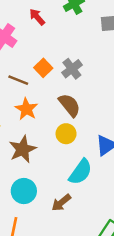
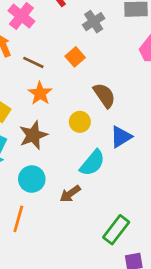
orange square: (43, 68) -> (75, 57), moved
gray cross: (72, 69) -> (94, 22), moved
brown semicircle: (70, 105) -> (104, 95), moved

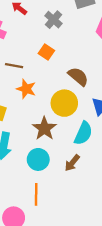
yellow circle: (80, 122) -> (64, 103), size x1.5
brown star: (33, 135) -> (44, 128), moved

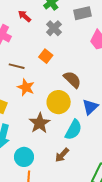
cyan circle: (38, 159) -> (24, 157), moved

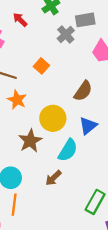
gray cross: (54, 28) -> (66, 34), moved
brown semicircle: (72, 80) -> (83, 91), moved, turned 78

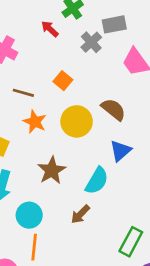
red arrow: (20, 20) -> (50, 29), moved
brown semicircle: (83, 91) -> (113, 109), turned -85
yellow circle: (53, 118) -> (77, 121), moved

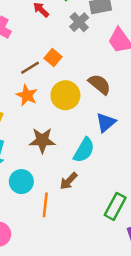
brown line: (23, 93) -> (30, 68), moved, turned -48
brown star: (52, 170) -> (42, 140), turned 30
orange line: (34, 247) -> (45, 205), moved

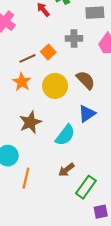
gray cross: (79, 22) -> (74, 38), moved, turned 35
brown star: (42, 140) -> (30, 122), turned -30
brown arrow: (69, 181) -> (66, 170), moved

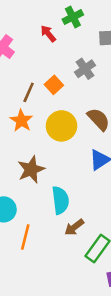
gray cross: (74, 38) -> (85, 69), turned -35
brown line: (27, 58) -> (29, 92), turned -42
cyan semicircle: (65, 135) -> (60, 200), moved, turned -45

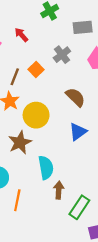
red arrow: (48, 34) -> (21, 35), moved
yellow circle: (61, 126) -> (36, 115), moved
brown arrow: (74, 227) -> (59, 190), turned 133

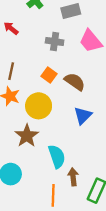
gray cross: (62, 55) -> (55, 41), turned -35
orange square: (36, 70) -> (49, 75), moved
orange line: (17, 200) -> (53, 195), moved

